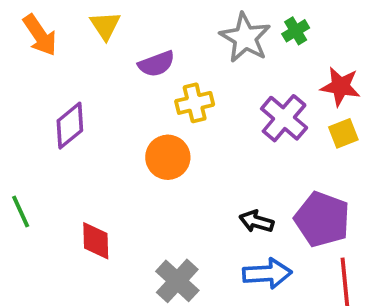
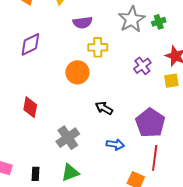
purple cross: (284, 118) -> (142, 66), size x0.7
black arrow: (256, 221) -> (104, 108), moved
blue arrow: (267, 274) -> (115, 144), size x0.7

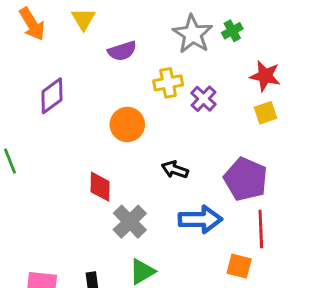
yellow cross: (98, 47) -> (168, 83), moved
purple cross: (142, 66) -> (204, 99), moved
red diamond: (30, 107) -> (100, 187), moved
blue arrow: (115, 144) -> (200, 219), size x1.6

